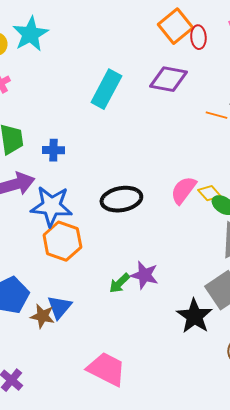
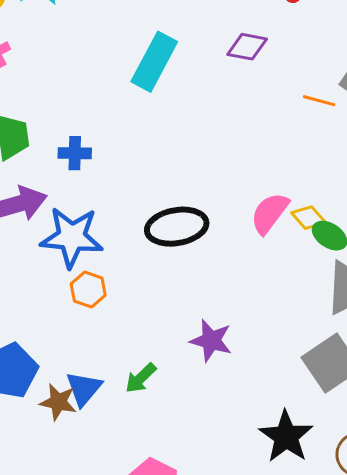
purple diamond: (168, 79) -> (247, 47), size x0.7
orange hexagon: (62, 241) -> (88, 290), size x0.6
green arrow: (119, 283) -> (141, 378), moved
black star: (194, 316) -> (286, 436), moved

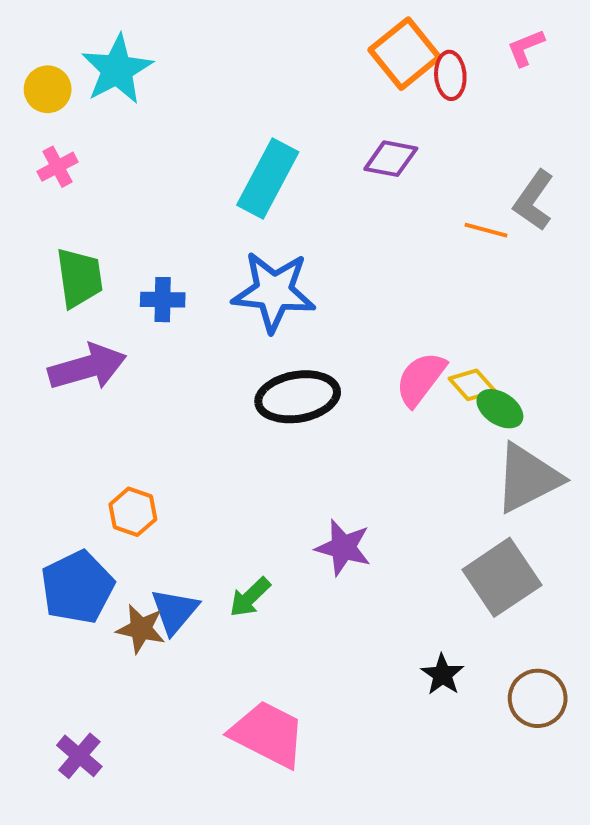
blue star: (72, 237) -> (274, 292), moved
orange hexagon: (88, 290) -> (133, 512), moved
black star: (286, 436) -> (442, 675), size x0.6

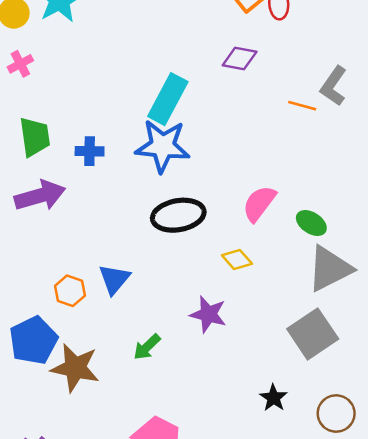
cyan rectangle: (268, 179) -> (168, 99), moved
yellow diamond: (472, 385) -> (237, 260), moved
blue triangle: (175, 611) -> (114, 279), moved
brown star: (141, 629) -> (75, 368), size x1.5

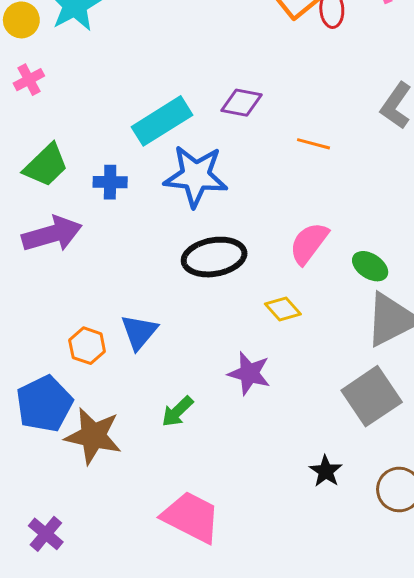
purple diamond: (240, 59) -> (242, 103), moved
cyan rectangle: (168, 99) -> (162, 121), moved, turned 30
orange line: (302, 106) -> (313, 144), moved
green trapezoid: (35, 137) -> (46, 165), turned 54

